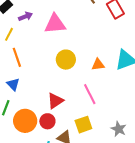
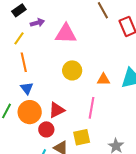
blue triangle: (13, 84) -> (27, 88), moved
pink line: (90, 94) -> (92, 108), turned 30
orange circle: (25, 121) -> (30, 112), moved

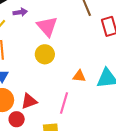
pink triangle: (66, 34) -> (47, 26), turned 40
yellow circle: (72, 70) -> (45, 54), moved

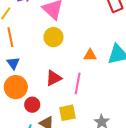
red triangle: (29, 101) -> (54, 78), moved

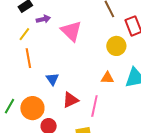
yellow circle: (53, 37) -> (116, 46), moved
blue triangle: (13, 63) -> (52, 79), moved

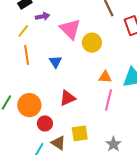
yellow circle: (116, 46) -> (92, 43), moved
blue triangle: (52, 79) -> (55, 62), moved
pink line: (94, 106) -> (109, 100), moved

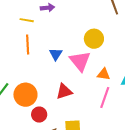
pink triangle: (70, 29) -> (80, 61), moved
yellow line: (23, 31) -> (27, 20), turned 56

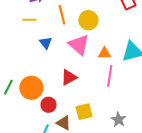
yellow line: (27, 20) -> (29, 20), moved
orange line: (28, 45) -> (62, 15), moved
blue triangle: (56, 54) -> (46, 43), moved

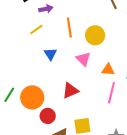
yellow line: (29, 20) -> (36, 30), turned -40
pink triangle: (79, 45) -> (83, 59), size x0.7

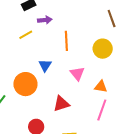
yellow line: (36, 30) -> (26, 35), moved
yellow circle: (95, 35) -> (103, 49), moved
orange circle: (32, 97) -> (25, 84), moved

